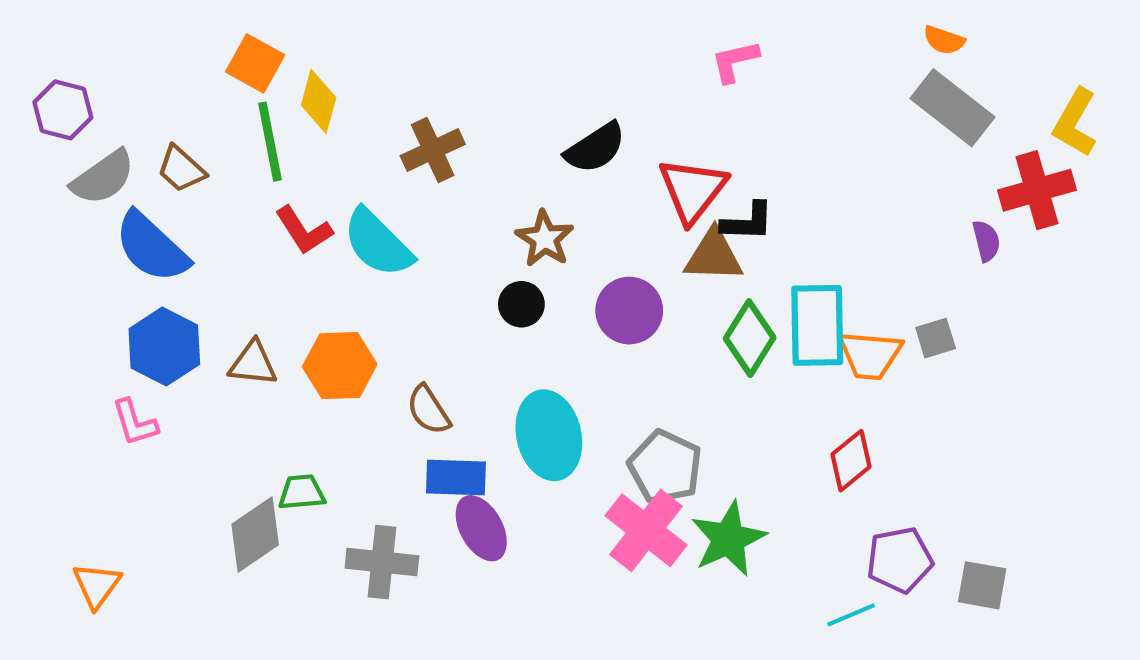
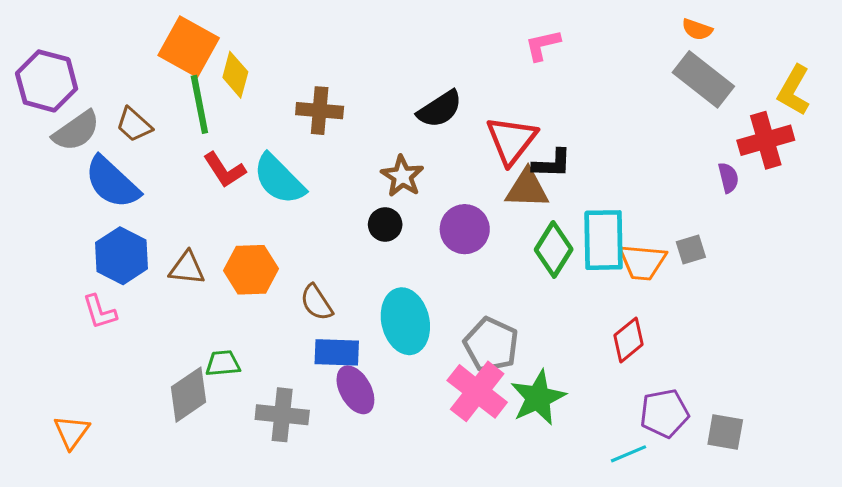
orange square: (255, 63) -> (189, 47), size x1.4
purple hexagon: (63, 110) -> (47, 81), size x1.4
brown cross: (433, 150) -> (320, 111), turned 30

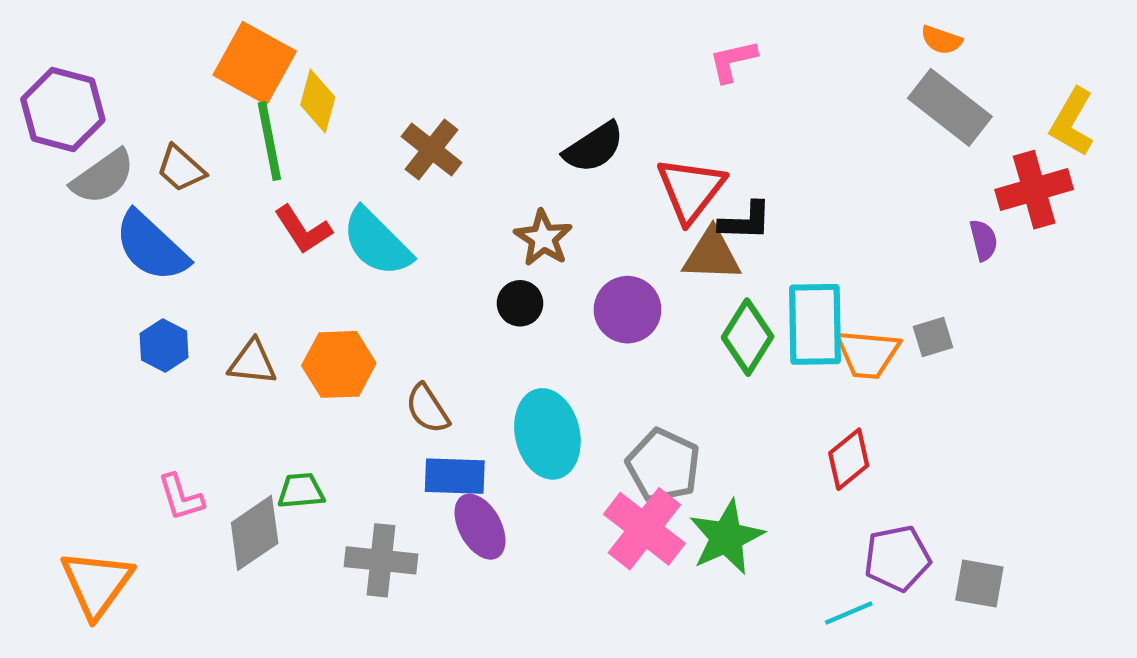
brown cross: (320, 111) -> (432, 150), turned 33
blue hexagon: (121, 256) -> (164, 345), size x0.7
pink L-shape: (100, 312) -> (181, 497), moved
orange triangle: (72, 432) -> (97, 584), size x1.5

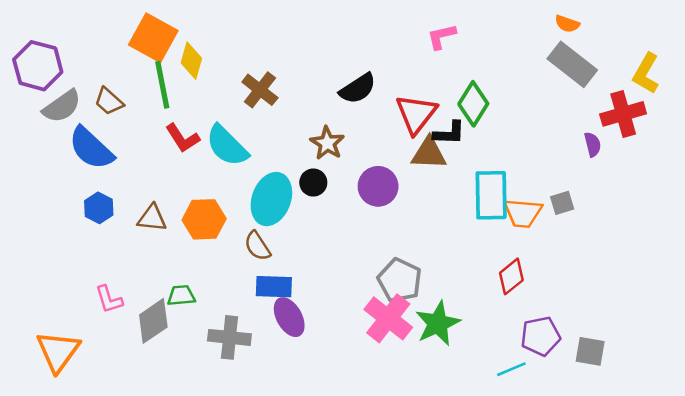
green diamond: (748, 337) -> (473, 104), moved
cyan ellipse: (547, 434) -> (271, 199), moved, turned 33

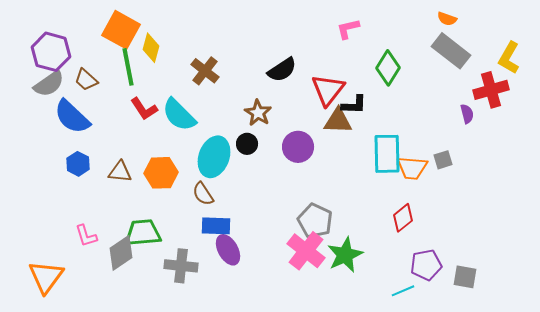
purple hexagon: (38, 66) -> (51, 52), moved
green diamond: (473, 104) -> (388, 68), moved
green trapezoid: (181, 296) -> (143, 233), size x1.6

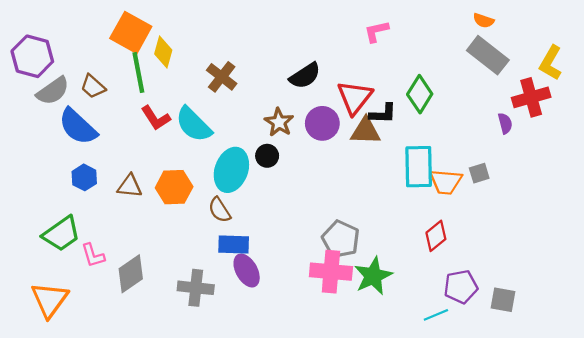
purple hexagon: (51, 52) -> (32, 56), moved
green diamond: (388, 68) -> (420, 94), moved
purple circle: (298, 147) -> (322, 123), moved
green trapezoid: (143, 233) -> (62, 234), moved, turned 150
pink cross: (306, 251) -> (331, 272), turned -33

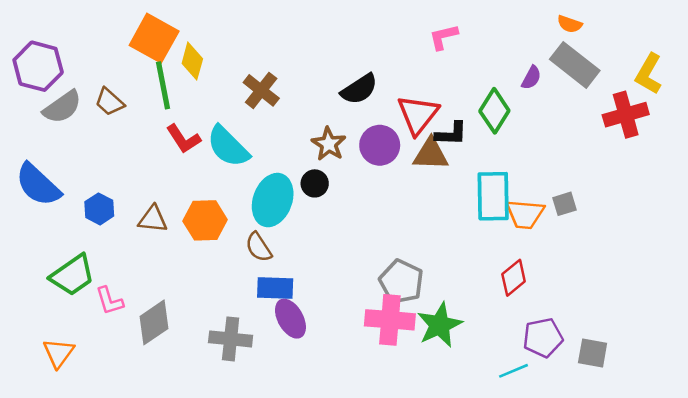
purple semicircle: (505, 123) -> (531, 78), moved, turned 42
blue semicircle: (78, 127) -> (38, 185), moved
orange triangle: (50, 300) -> (58, 353), size x0.7

